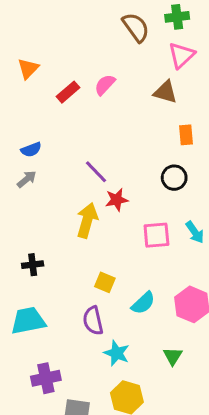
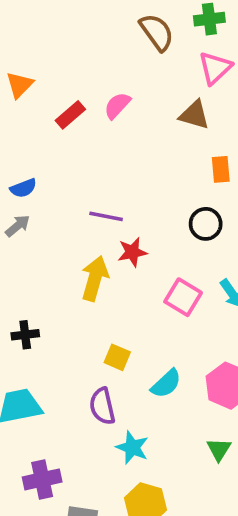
purple line: (96, 172) -> (106, 216), turned -35
pink square: (156, 235) -> (183, 297), turned 36
green triangle: (173, 356) -> (219, 449), moved

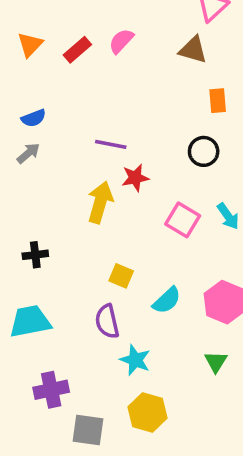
orange triangle: (20, 85) -> (30, 45), moved

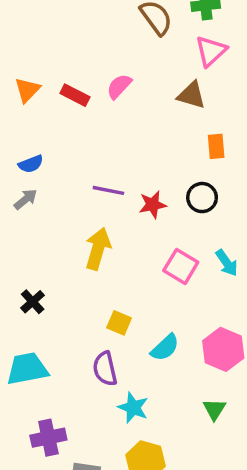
red rectangle: (77, 50) -> (75, 95), turned 68
red star: (135, 178) -> (153, 205), moved
black cross: (35, 255) -> (33, 302), turned -35

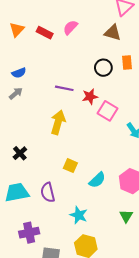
black circle: (202, 198) -> (103, 68), moved
pink square: (181, 266) -> (108, 111), moved
purple semicircle: (105, 369) -> (48, 192), moved

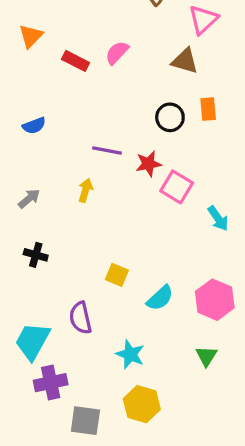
orange triangle: (17, 29) -> (31, 36), moved
gray arrow: (16, 93) -> (29, 199), moved
yellow arrow: (58, 122) -> (85, 190), moved, size x0.6
black cross: (20, 153) -> (36, 255), turned -32
cyan trapezoid: (17, 192) -> (32, 341), moved, turned -50

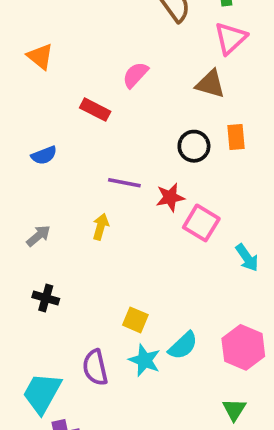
orange triangle: (31, 36) -> (40, 56), turned -35
red rectangle: (76, 61) -> (95, 110), moved
cyan star: (130, 354) -> (145, 360), moved

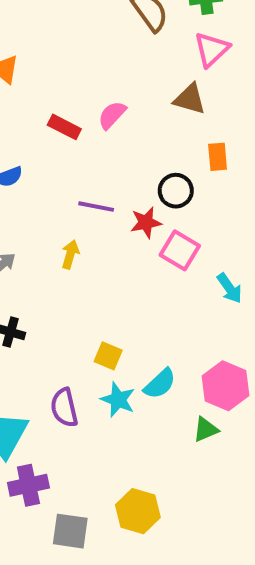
pink semicircle: (135, 75) -> (112, 115), moved
black circle: (194, 146) -> (176, 191), moved
green triangle: (234, 410) -> (206, 430), moved, turned 35

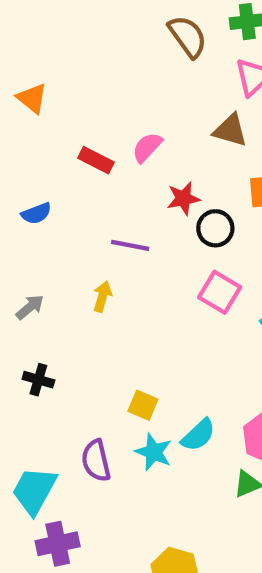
red star: (146, 223) -> (183, 198), moved

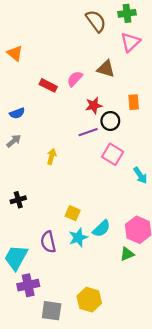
brown triangle: (230, 130) -> (106, 69), moved
purple line: (130, 245) -> (88, 132), moved, turned -30
gray arrow: (30, 307) -> (14, 141), moved
black cross: (38, 380) -> (18, 200), turned -32
cyan star: (154, 452) -> (78, 238), turned 30

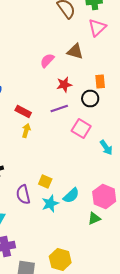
red rectangle: (48, 85) -> (23, 112), moved
black circle: (110, 121) -> (90, 98), moved
purple semicircle: (48, 242) -> (23, 194), moved

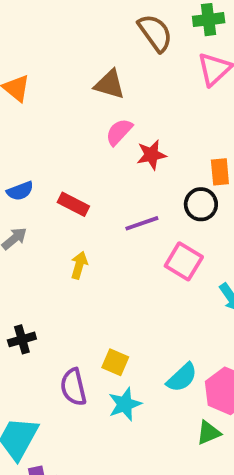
brown triangle: (75, 52) -> (110, 84), moved
red star: (64, 84) -> (151, 155), moved
red rectangle: (23, 112) -> (73, 204), moved
cyan semicircle: (71, 196) -> (182, 378), moved

